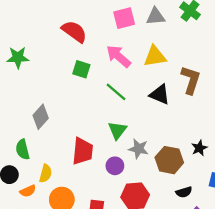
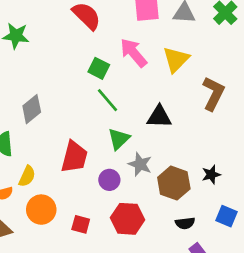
yellow triangle: (155, 56) -> (176, 59), turned -45
green square: (81, 69) -> (99, 68), moved
green line: (116, 92) -> (107, 100), moved
black triangle: (160, 94) -> (159, 117), moved, turned -30

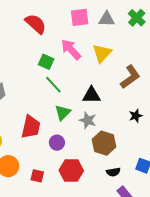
brown L-shape: (213, 93) -> (130, 77), turned 30
gray star: (140, 164) -> (88, 120), moved
black star: (211, 174) -> (136, 116), moved

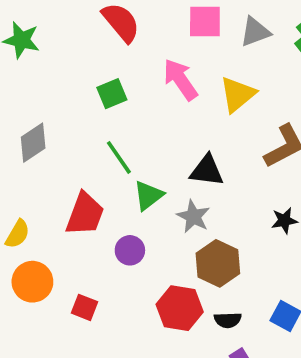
gray triangle: (107, 19) -> (255, 32), turned -30
green square: (46, 62) -> (112, 94), moved, turned 35
green line: (53, 85) -> (119, 157), moved
red hexagon: (71, 170) -> (180, 308), moved

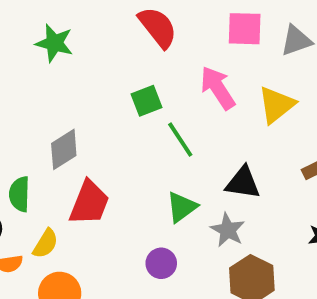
green line: (119, 157) -> (180, 140), moved
red trapezoid: (85, 214) -> (89, 203), moved

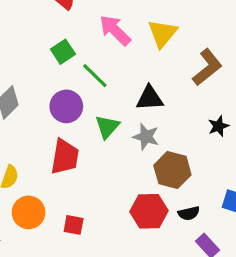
red trapezoid: (89, 203) -> (65, 157), moved
purple circle: (161, 263) -> (66, 106), moved, size x1.4

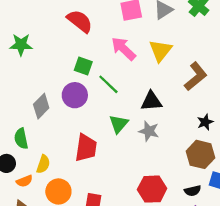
green square: (63, 52) -> (83, 66), turned -36
purple circle: (66, 106) -> (75, 95), moved
brown hexagon: (172, 170) -> (201, 154), moved
black semicircle: (189, 213) -> (193, 191), moved

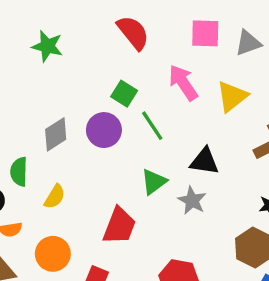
red trapezoid: (86, 148) -> (119, 226), moved
yellow semicircle: (43, 164) -> (55, 197), moved

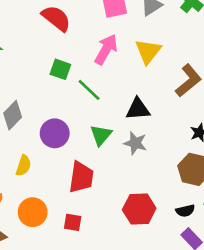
pink arrow: (183, 83) -> (106, 49), turned 76
purple circle: (104, 130) -> (55, 133), moved

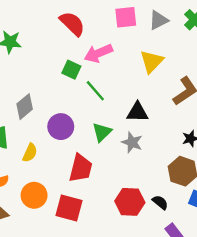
pink arrow: (106, 49) -> (98, 53), moved, turned -148
black semicircle: (185, 211) -> (160, 202), moved, turned -133
red square: (73, 222) -> (69, 208), size x1.6

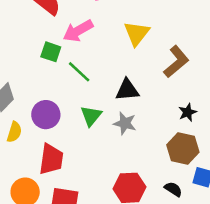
yellow semicircle: (30, 153) -> (14, 132), moved
red trapezoid: (81, 168) -> (51, 159), moved
black semicircle: (160, 202) -> (173, 189), moved

